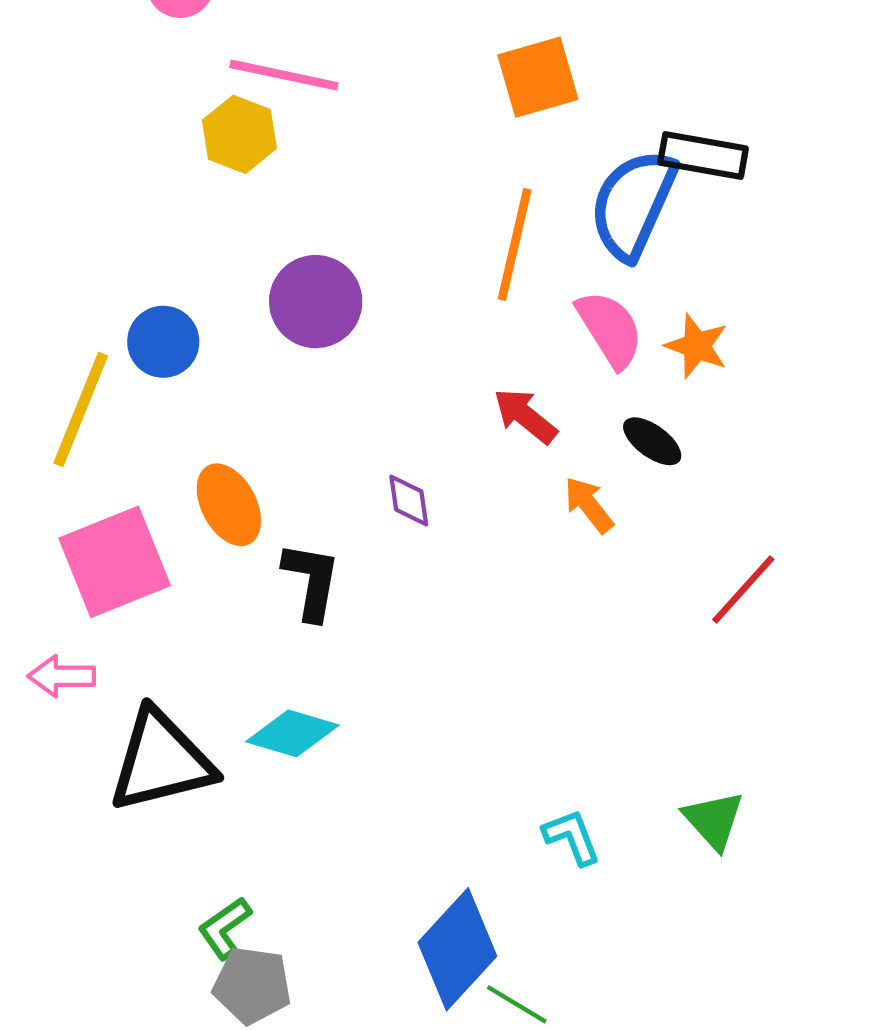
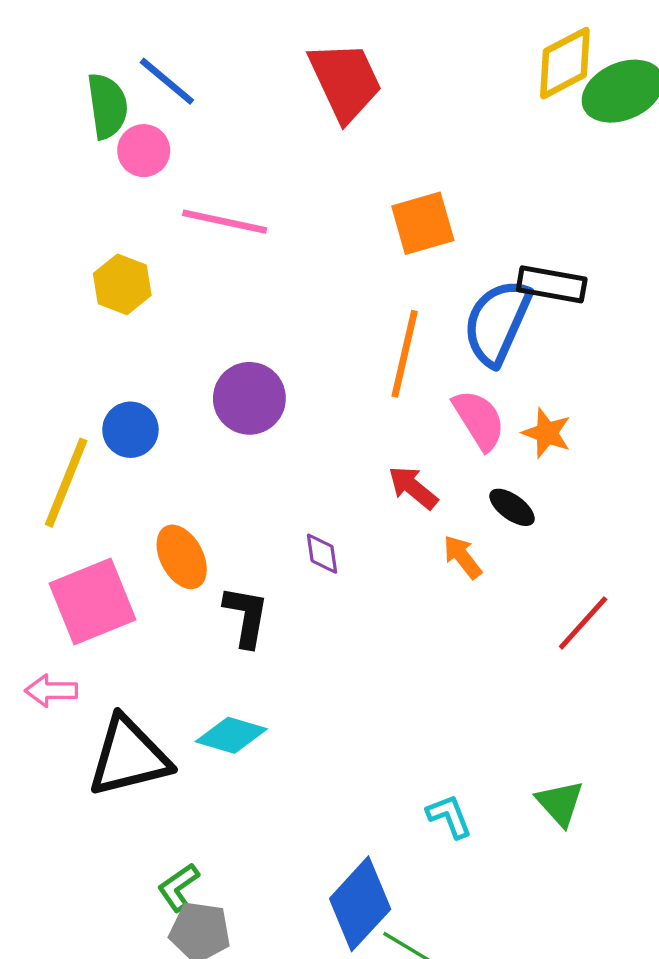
yellow hexagon: (239, 134) -> (122, 284), moved

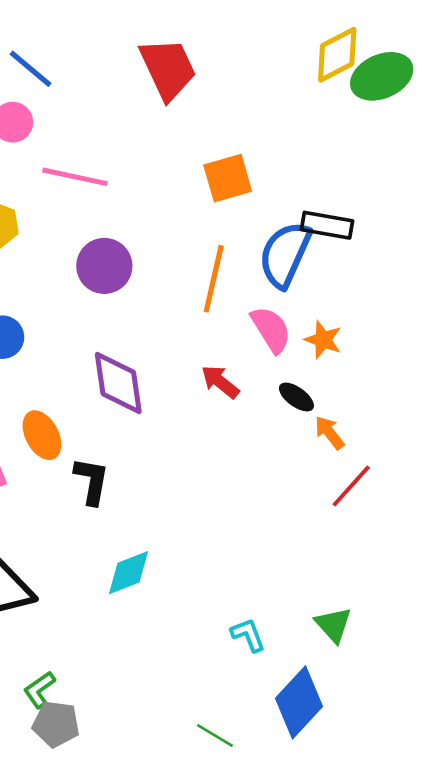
purple circle: (249, 398) -> (104, 266), moved
purple diamond: (322, 554) -> (118, 383), moved, size x2.0
orange arrow: (462, 557) -> (330, 433), moved
cyan diamond: (231, 735) -> (128, 573), moved, turned -38
blue diamond: (360, 904) -> (299, 702), moved

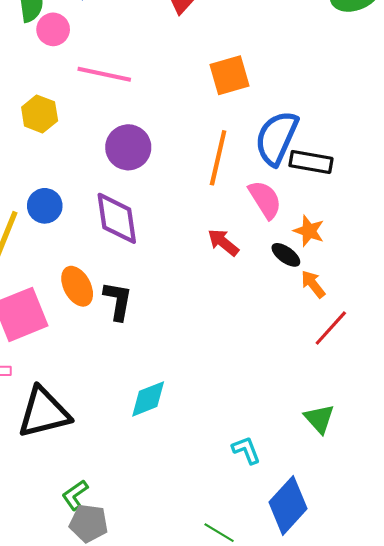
black rectangle: (327, 225) -> (311, 162), moved
orange star: (323, 340) -> (309, 231), moved
purple diamond: (118, 383) -> (117, 218), moved
black L-shape: (92, 481) -> (118, 301), moved
green triangle: (333, 625) -> (319, 419), moved

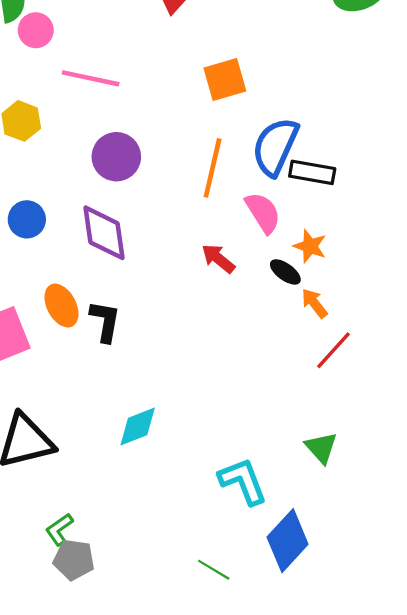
cyan L-shape: (246, 450) -> (243, 481), size x1.6

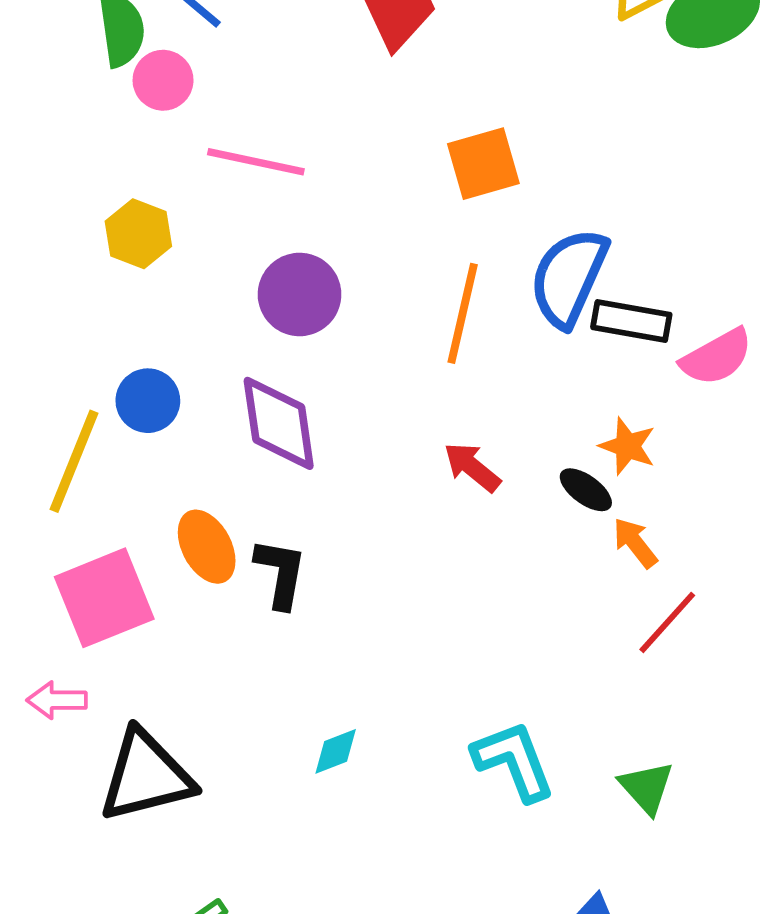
pink semicircle: (263, 213) -> (717, 357), moved, turned 93
cyan diamond: (138, 426) -> (336, 751), size x0.7
cyan L-shape: (243, 481) -> (514, 761), moved

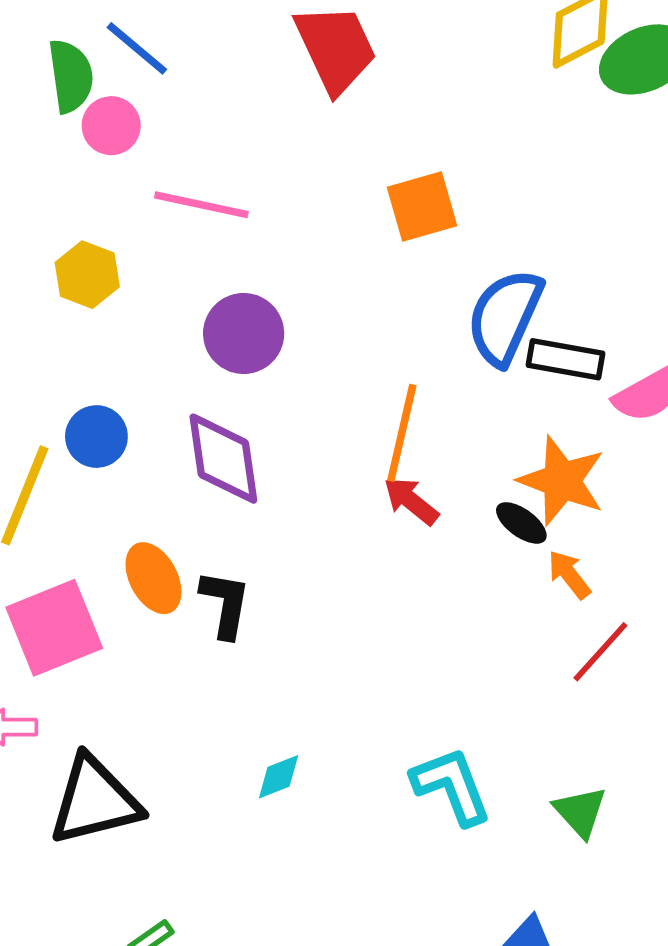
orange line: (463, 313) -> (402, 433), moved
orange star: (628, 446) -> (562, 481), size x1.6

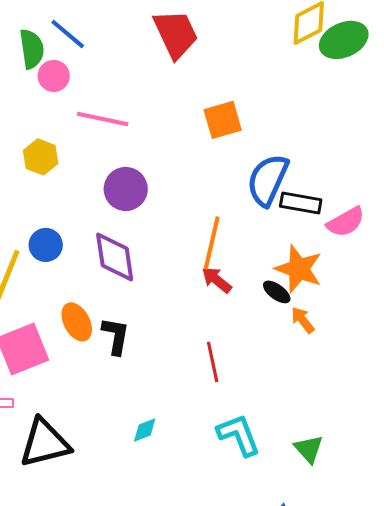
red line: (600, 652) -> (213, 362), moved, turned -54

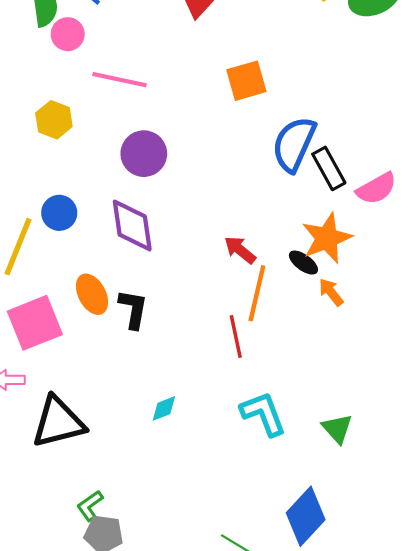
black rectangle: (301, 203) -> (329, 168), turned 51
orange line: (212, 243) -> (257, 293), moved
orange star: (299, 269) -> (327, 238), turned 30

